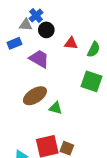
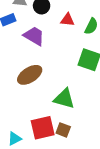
green triangle: (56, 108) -> (64, 99), moved, size x1.5

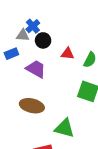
brown ellipse: (30, 75) -> (32, 106), turned 45

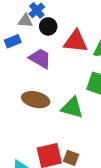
red triangle: (68, 54) -> (76, 41), size x1.6
green triangle: (64, 128) -> (72, 108), moved

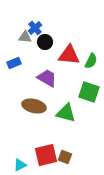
blue rectangle: (13, 41) -> (14, 63), moved
purple trapezoid: (40, 58) -> (47, 78), moved

